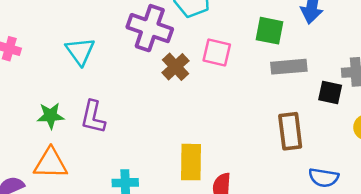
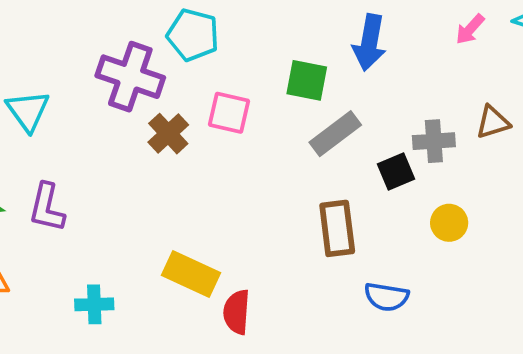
gray rectangle: (289, 67) -> (335, 134), turned -32
black square: (330, 92) -> (396, 172), turned -35
yellow rectangle: (191, 162) -> (191, 274), turned -66

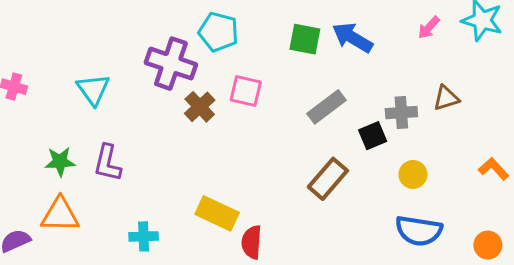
blue arrow: (369, 42) -> (352, 38), turned 111
green square: (307, 80) -> (305, 39), moved
brown rectangle: (337, 228) -> (328, 179), turned 48
blue semicircle: (386, 297) -> (419, 231), moved, size x1.4

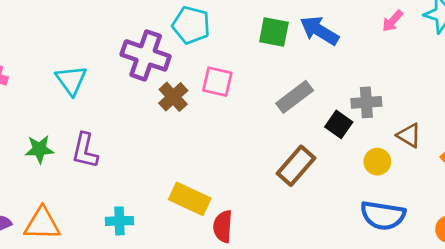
brown triangle: (446, 98) -> (409, 135), moved, turned 48
black square: (373, 136) -> (339, 124), turned -32
orange triangle: (60, 215) -> (42, 224), moved

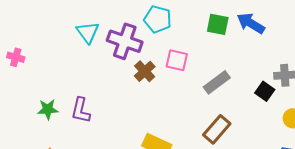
cyan triangle: (71, 80) -> (88, 32), moved
gray rectangle: (295, 97) -> (217, 82), moved
brown rectangle: (296, 166) -> (217, 129), moved

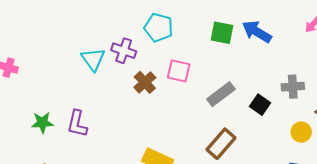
cyan triangle: (88, 32) -> (93, 59), moved
purple cross: (125, 41) -> (124, 51), size x0.7
black square: (265, 91) -> (260, 105), moved

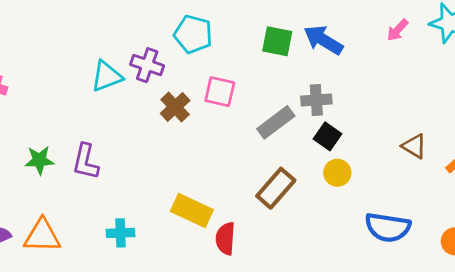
cyan triangle: (93, 59) -> (107, 76), turned 45
gray cross: (293, 87) -> (316, 100), moved
yellow circle: (301, 132) -> (337, 173), moved

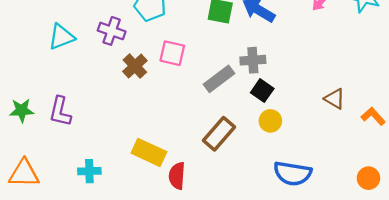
cyan triangle: (107, 76) -> (61, 37), moved
blue semicircle: (388, 227) -> (293, 173), moved

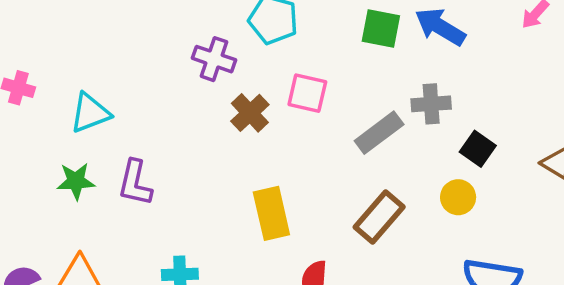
cyan triangle: (61, 37) -> (90, 113), moved
black square: (262, 91) -> (478, 149), moved
yellow rectangle: (149, 152) -> (271, 213), moved, turned 52

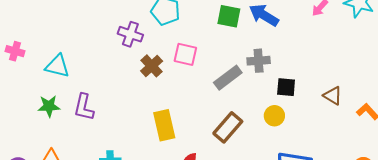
cyan triangle: (90, 113) -> (57, 66), turned 35
black square: (478, 149) -> (286, 87), turned -30

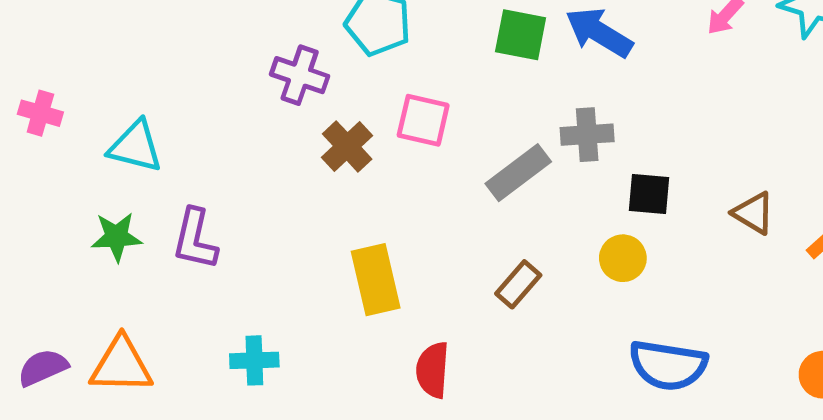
brown rectangle: (228, 127) -> (518, 284), size x0.7

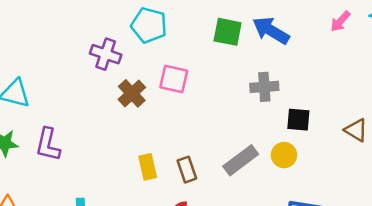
gray rectangle: (518, 173) -> (241, 160), moved
yellow rectangle: (376, 280) -> (148, 167), size x0.7
brown rectangle: (518, 284) -> (187, 170), moved, turned -60

